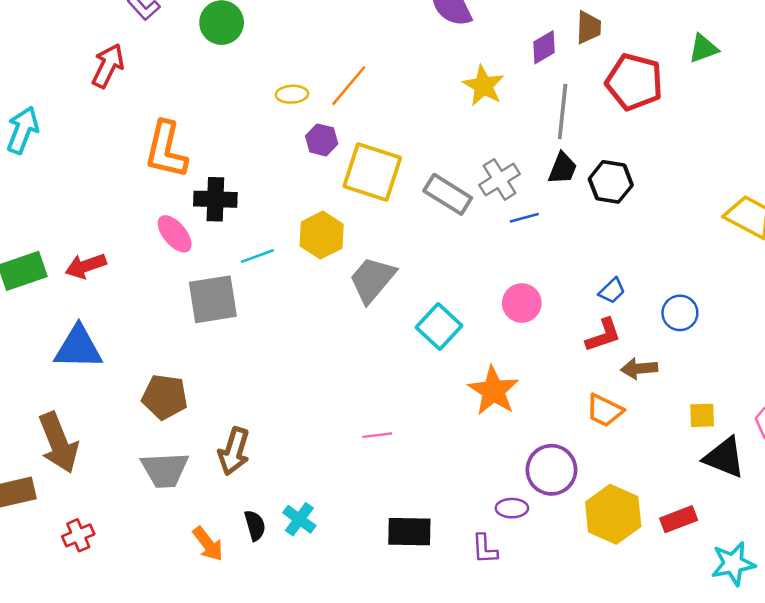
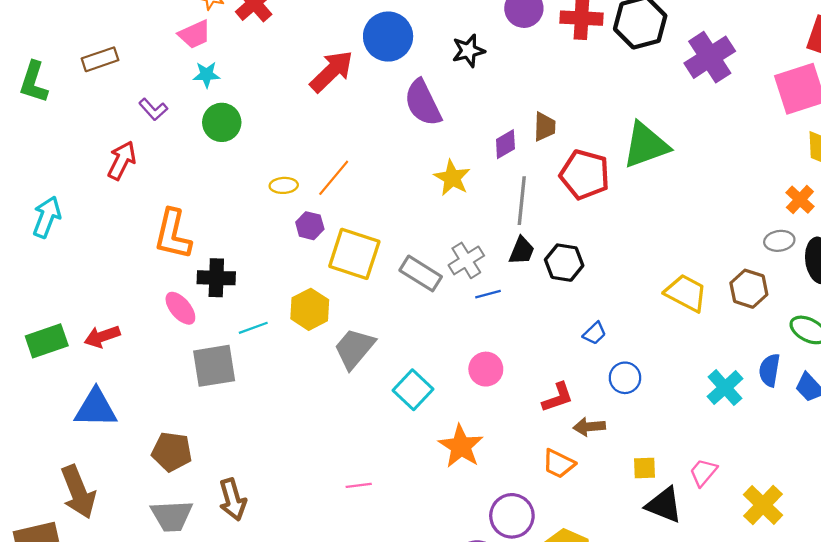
green triangle: (703, 48) -> (646, 145), size x1.8
blue trapezoid: (612, 291) -> (595, 333), moved
brown arrow: (234, 451) -> (233, 500), turned -33

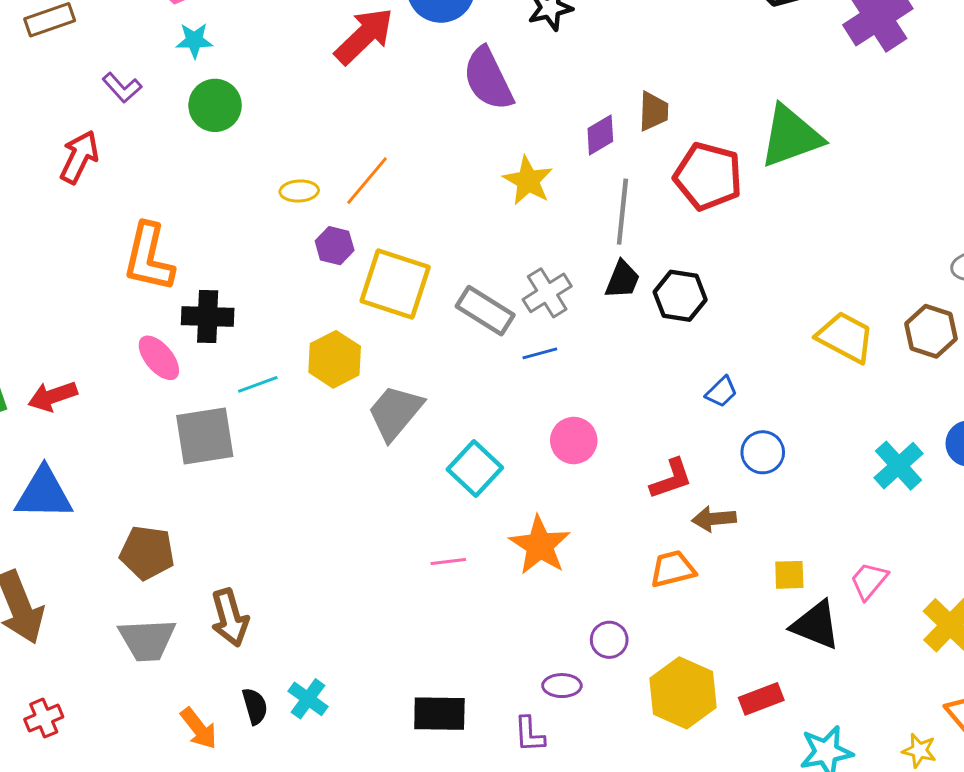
blue line: (488, 294) -> (540, 353), moved
orange trapezoid: (559, 464) -> (673, 569), turned 140
pink line: (359, 485) -> (448, 562), moved
purple circle: (512, 516) -> (609, 640), size x0.6

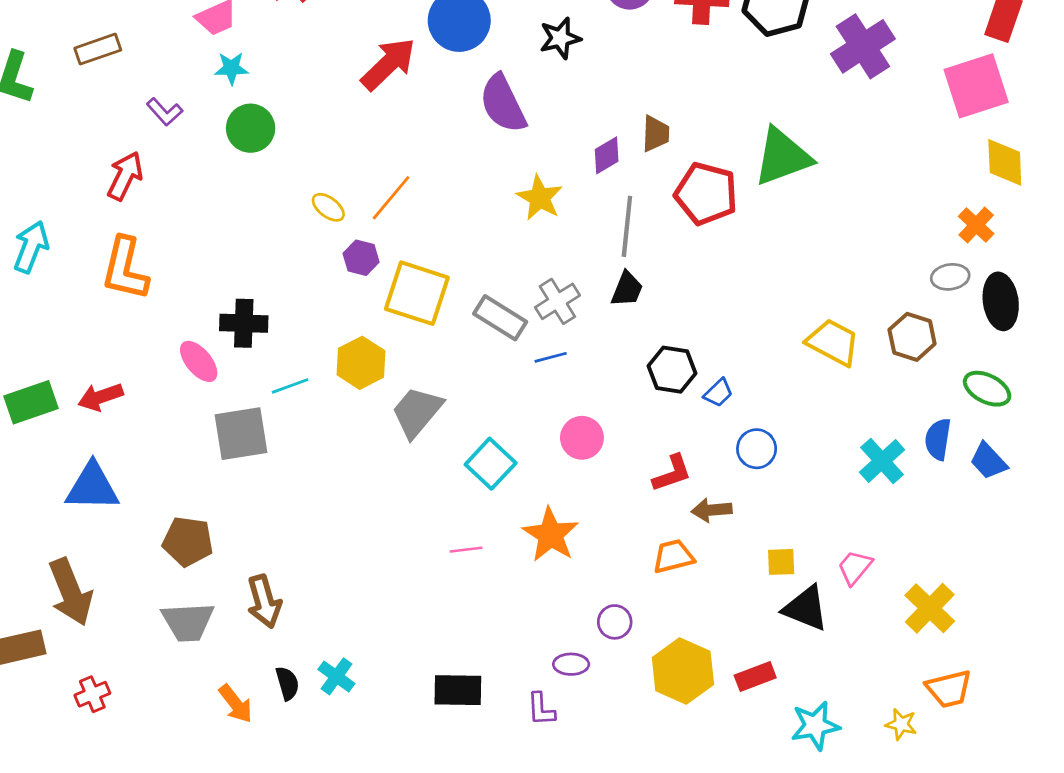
yellow ellipse: (299, 191) -> (328, 207), turned 40
orange L-shape: (149, 257) -> (125, 269), moved
black hexagon: (680, 296) -> (672, 370), moved

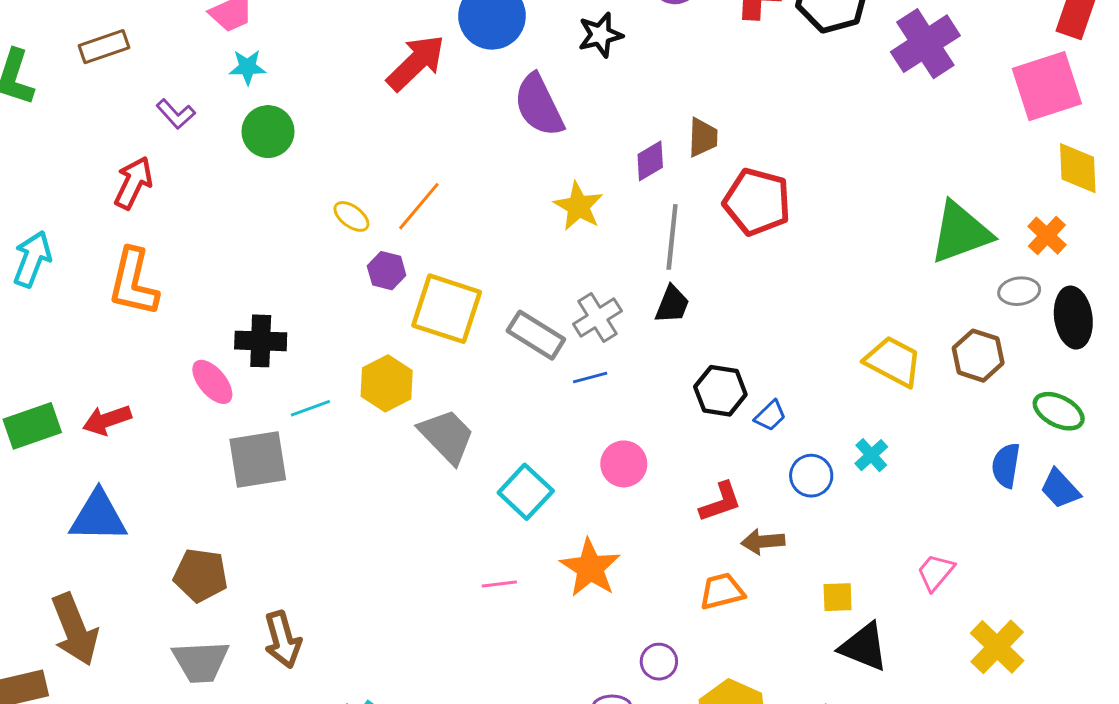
green triangle: (782, 157) -> (961, 233), moved
gray trapezoid: (417, 412) -> (447, 436), turned 96
cyan cross: (882, 461) -> (871, 455), moved, size x0.7
pink trapezoid: (855, 567) -> (936, 572), moved

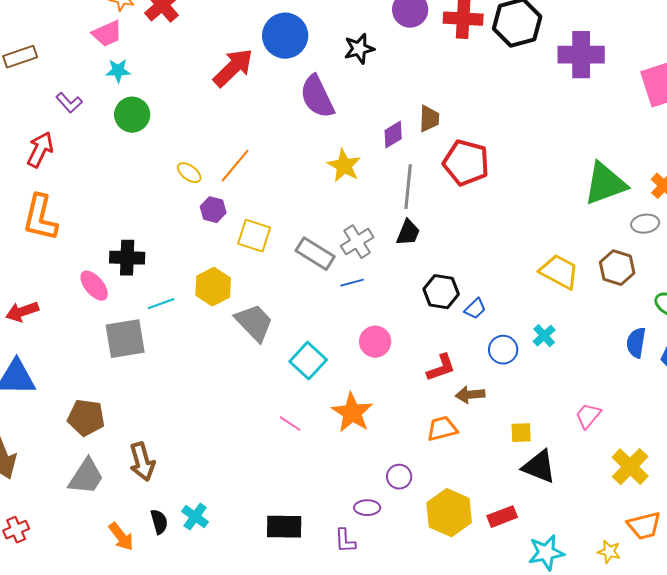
purple cross: (925, 44) -> (581, 55), turned 33
yellow square: (447, 309) -> (254, 236), size x0.7
pink line: (499, 584) -> (290, 424), turned 40
gray trapezoid: (201, 662) -> (86, 477), turned -54

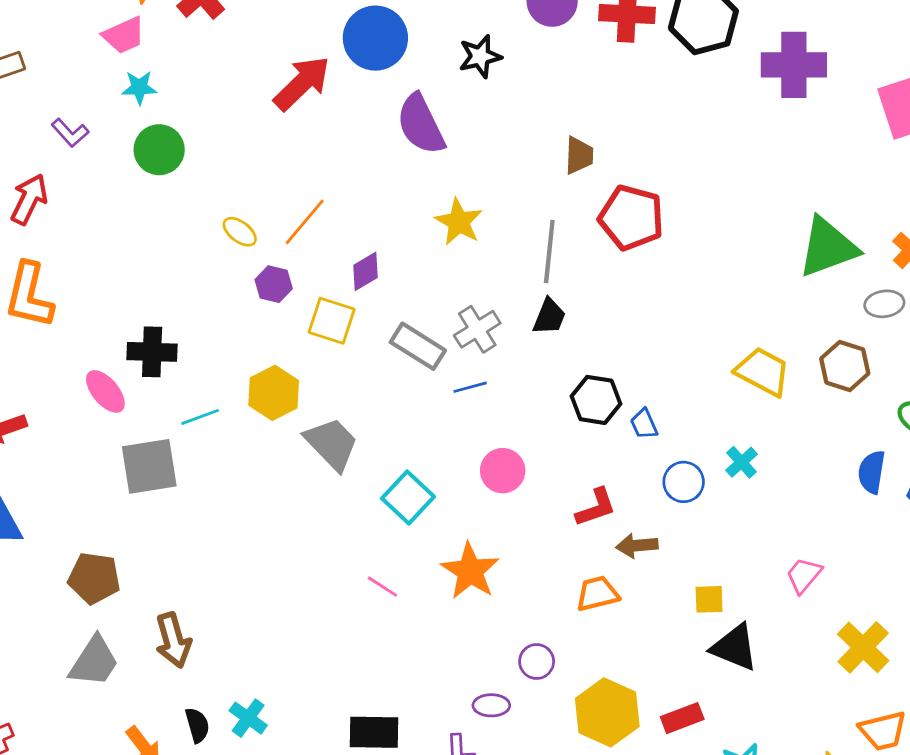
purple diamond: (393, 135) -> (366, 271), moved
blue trapezoid: (475, 309) -> (644, 424), turned 110

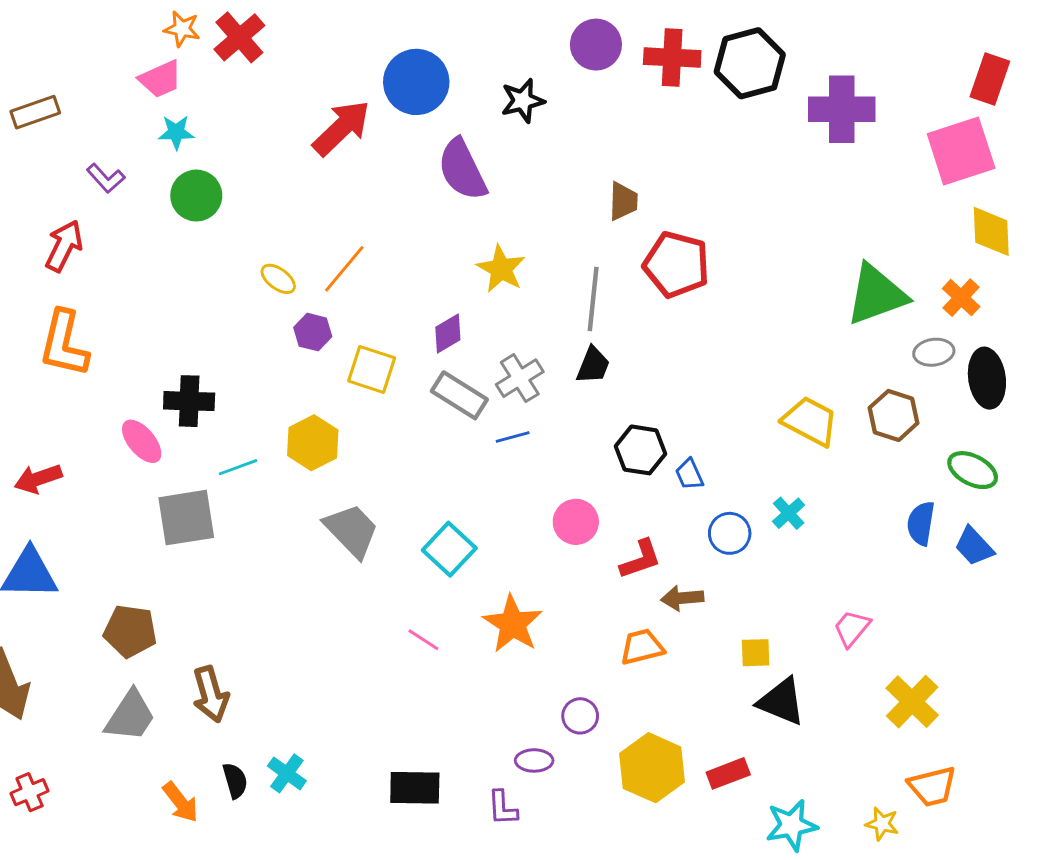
purple diamond: (366, 271) -> (448, 334), moved
gray trapezoid: (332, 444) -> (352, 530), moved
pink circle: (503, 471) -> (576, 522), moved

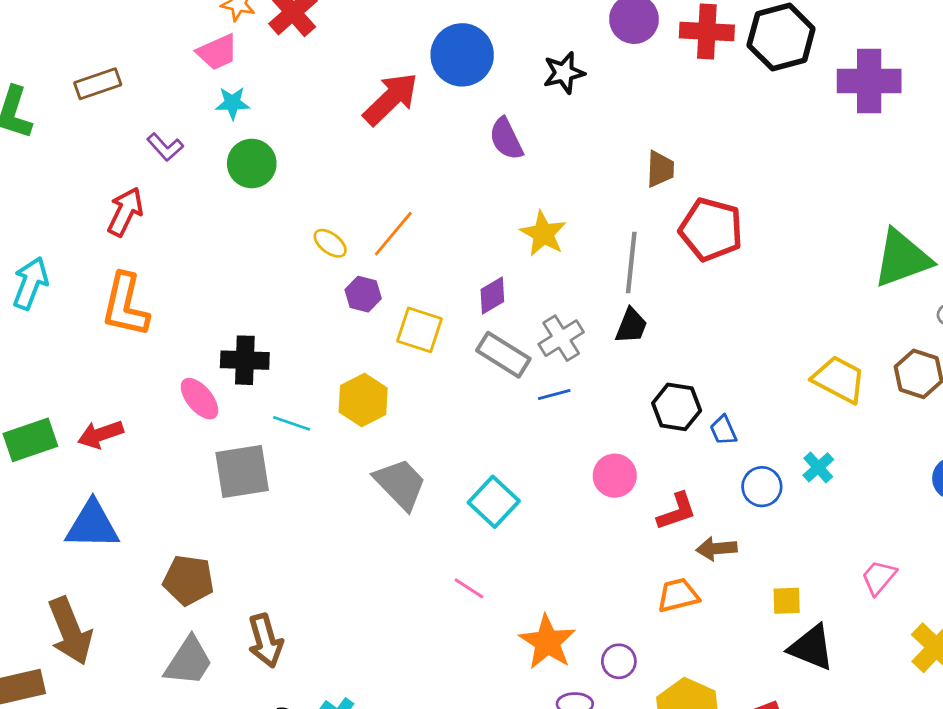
purple semicircle: (462, 170) -> (506, 139), size x0.7
cyan line: (238, 467) -> (292, 423), turned 39
orange star: (513, 624) -> (547, 642), moved

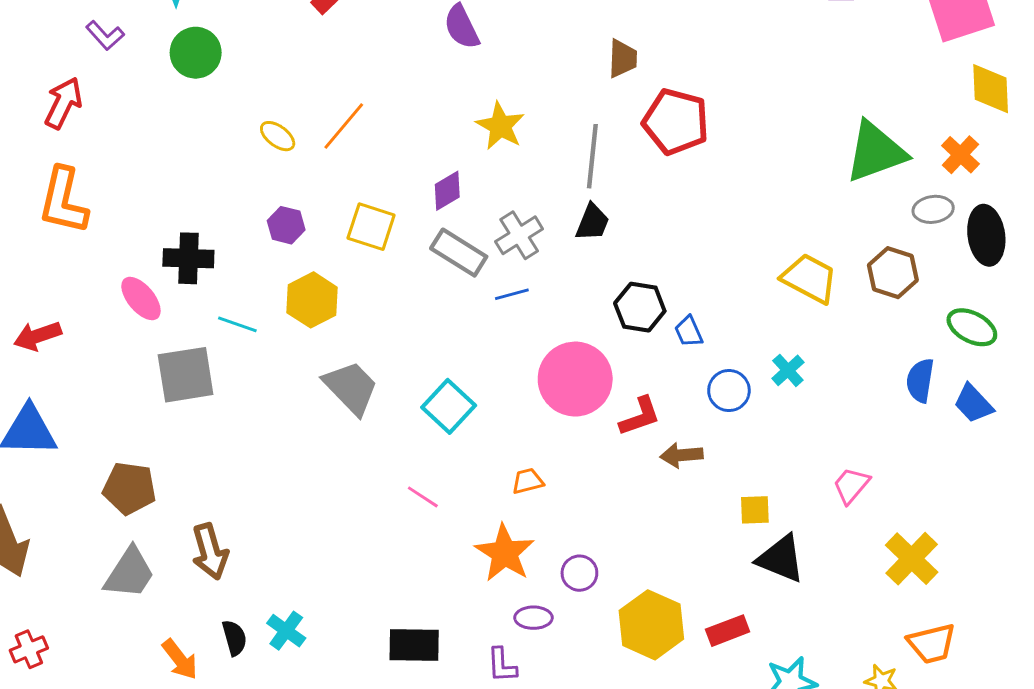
purple hexagon: (363, 294) -> (286, 225), moved
pink circle: (615, 476) -> (575, 379), size x1.6
orange trapezoid: (678, 595) -> (528, 481), moved, size x0.7

